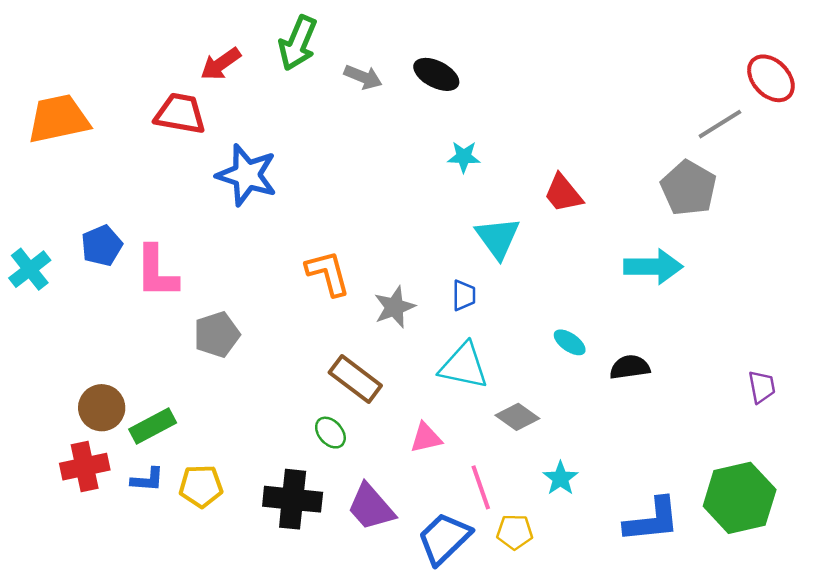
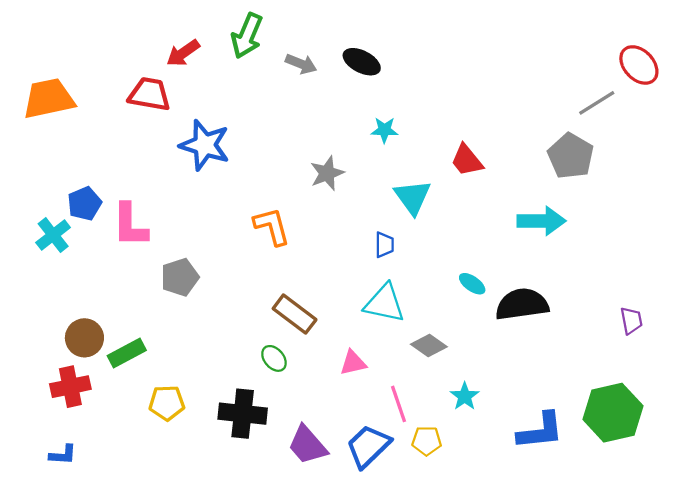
cyan cross: (30, 269) -> (53, 235), moved
gray star: (394, 307) -> (327, 173), moved
black semicircle: (630, 367) -> (522, 304), size x1.6
blue L-shape: (147, 480) -> (63, 455), moved
purple trapezoid: (371, 507) -> (308, 445), moved

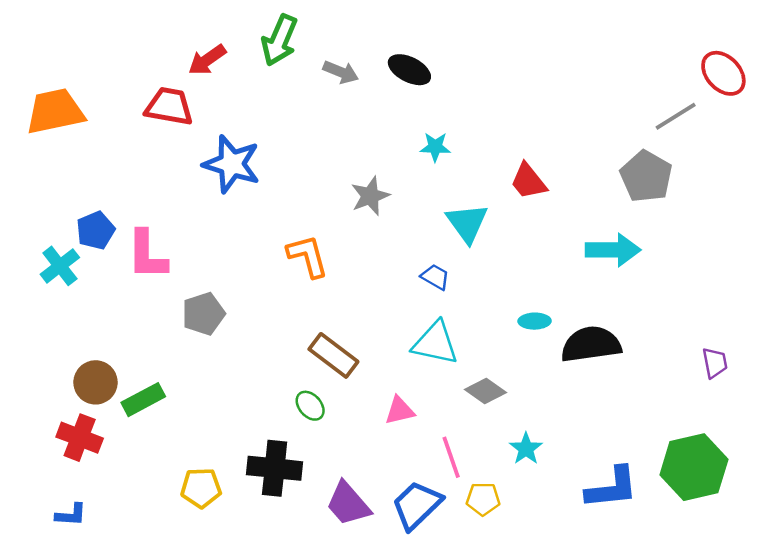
blue trapezoid: (384, 245) -> (435, 277), turned -60
cyan ellipse: (472, 284) -> (535, 321), turned -36
red cross: (70, 387) -> (80, 438), turned 33
yellow pentagon: (167, 403) -> (201, 488), moved

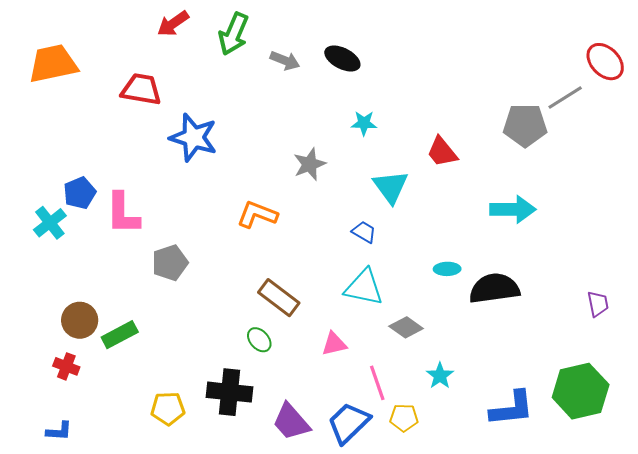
red arrow: (207, 60) -> (173, 24), moved
orange trapezoid: (55, 111) -> (53, 64), moved
gray pentagon: (646, 176) -> (525, 125), moved, turned -30
orange L-shape: (308, 256) -> (257, 215), turned -54
red cross: (80, 438) -> (66, 366), size x0.7

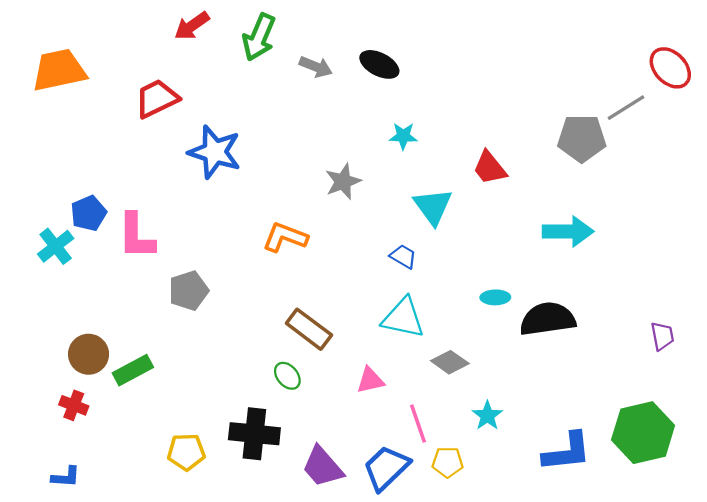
red trapezoid: (141, 89) -> (157, 99), turned -36

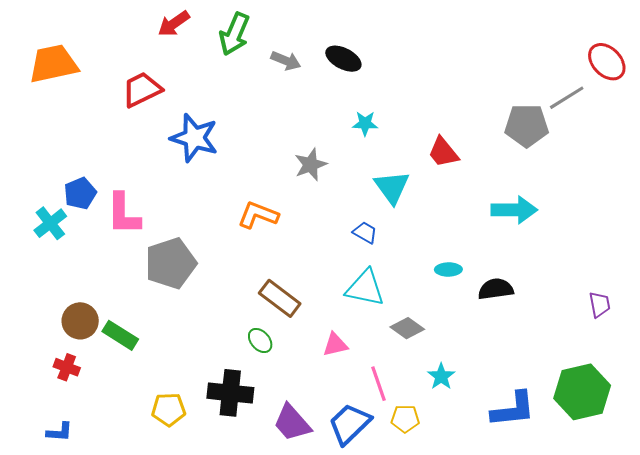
gray pentagon: (189, 291) -> (171, 263), size x1.4
black semicircle: (548, 319) -> (496, 289), size x0.7
green rectangle: (133, 370) -> (120, 335), turned 60

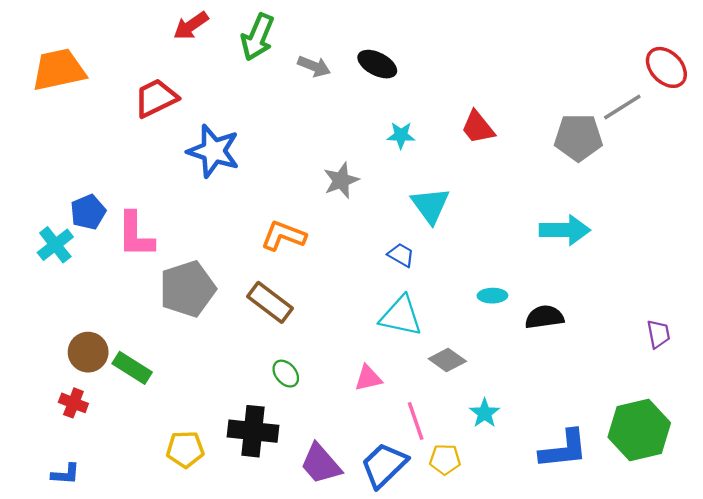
red trapezoid: (443, 152) -> (478, 127), moved
brown rectangle: (280, 298) -> (270, 302), moved

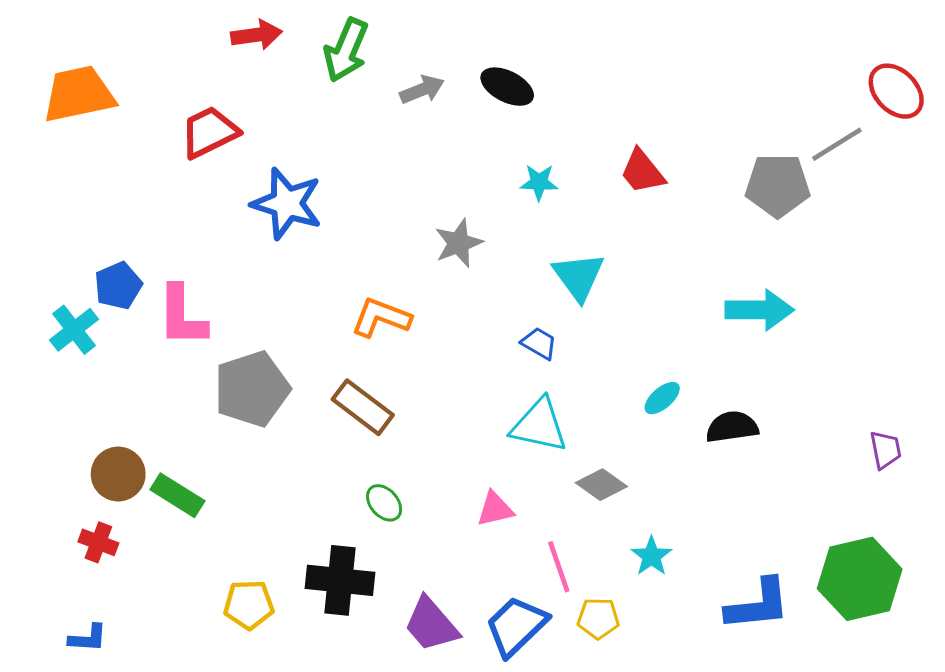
red arrow: (191, 26) -> (256, 35), turned -153
gray arrow: (314, 66) -> (422, 90), turned -44
cyan ellipse: (492, 296) -> (662, 398), turned -40

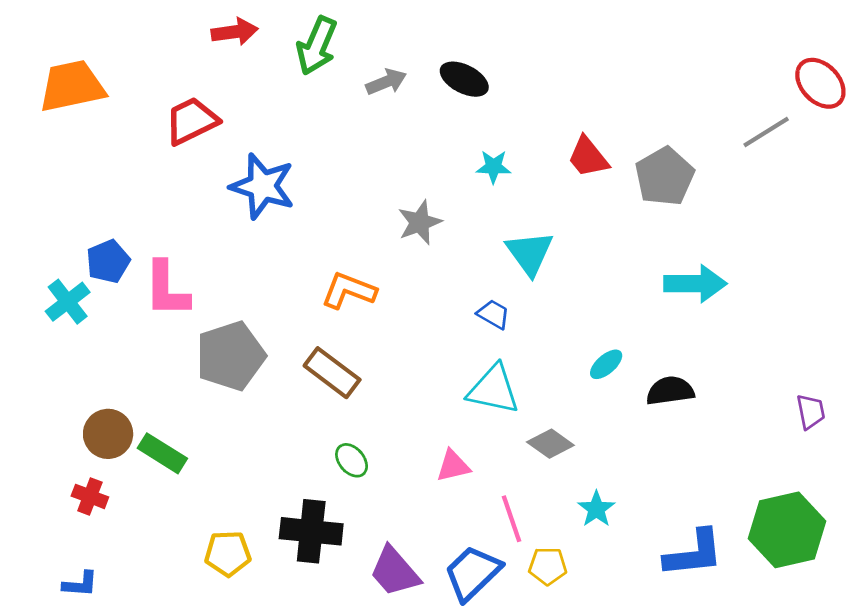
gray pentagon: (778, 185) -> (665, 176), moved, turned -30

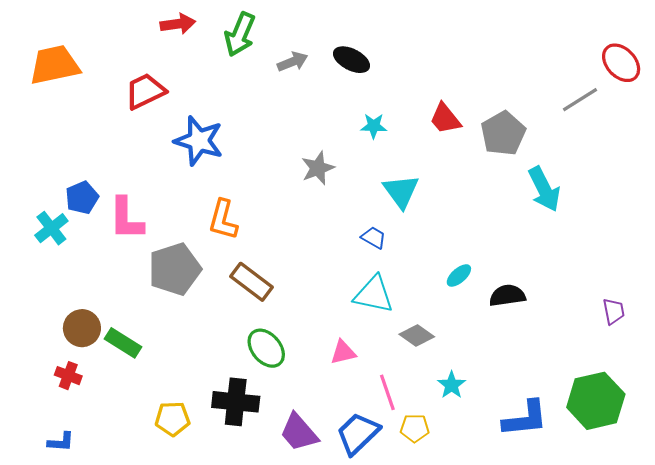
cyan arrow: (695, 284) -> (544, 189), moved, turned 63
orange L-shape: (349, 291) -> (223, 220), moved, turned -96
green ellipse: (352, 460) -> (266, 348), size x1.5

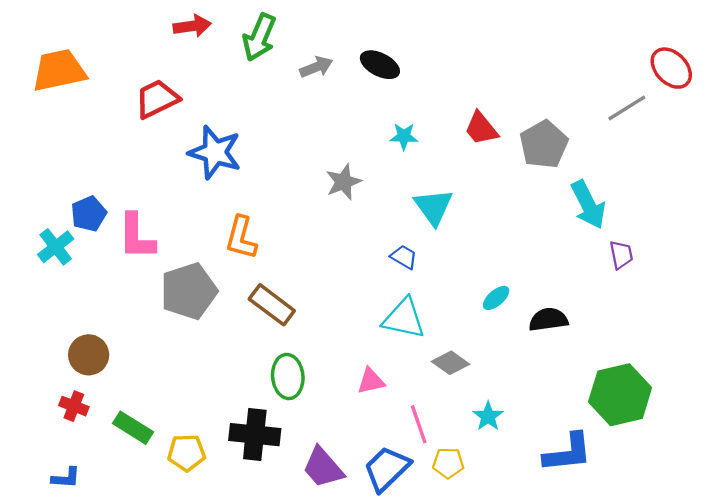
purple trapezoid: (614, 311) -> (621, 255), moved
green rectangle: (123, 343) -> (133, 428), moved
green ellipse: (266, 348) -> (288, 376), turned 36
green hexagon: (596, 401) -> (620, 395), moved

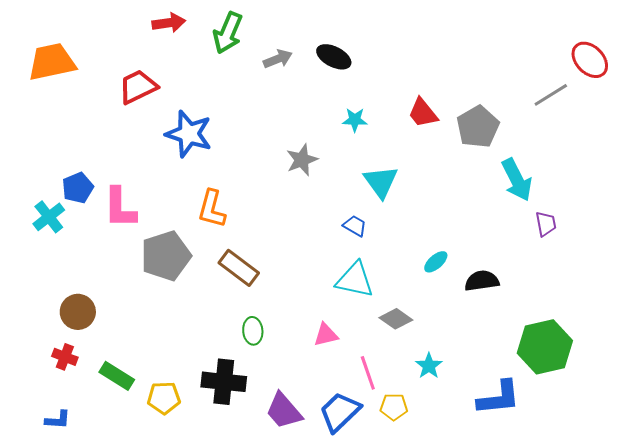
green ellipse: (288, 376) -> (253, 331), size x0.7

